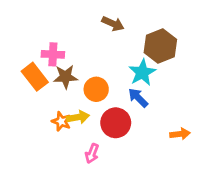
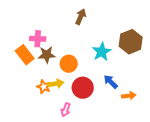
brown arrow: (113, 24) -> (81, 17), turned -91
brown hexagon: (160, 46) -> (131, 42), moved
blue arrow: (138, 98) -> (111, 82), moved

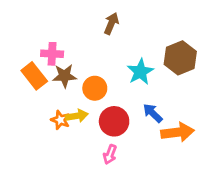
orange arrow: (129, 96) -> (177, 132), size x1.6
pink arrow: (66, 110) -> (110, 154), moved

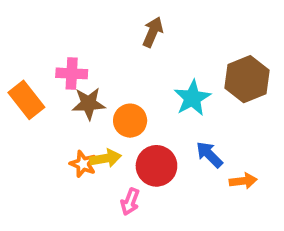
orange rectangle: (34, 76) -> (26, 100), moved
orange arrow: (177, 132) -> (243, 181), size x0.6
pink arrow: (110, 154) -> (130, 202), moved

